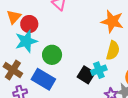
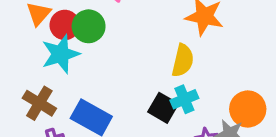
yellow semicircle: (113, 50) -> (183, 60), moved
green circle: (52, 55) -> (89, 26), moved

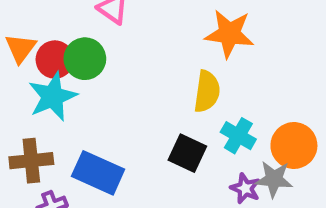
cyan cross: (184, 99) -> (238, 136), moved, turned -32
brown cross: (39, 103) -> (31, 161), turned -32

